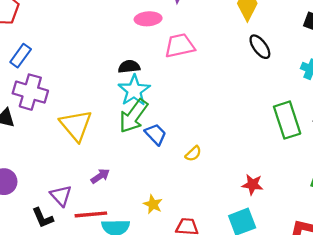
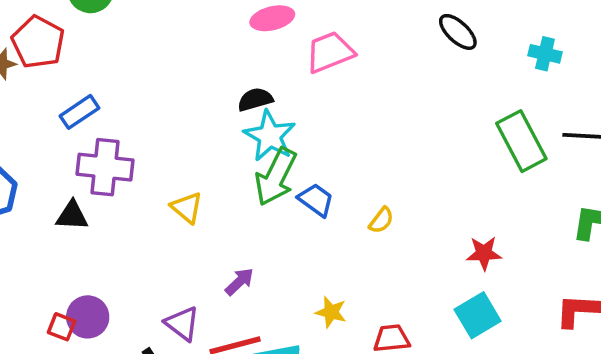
blue rectangle: (21, 56) -> (80, 112), turned 30
yellow triangle: (76, 125) -> (187, 208), size x0.6

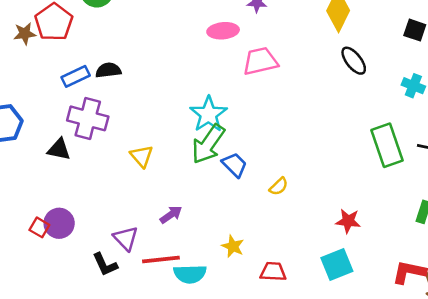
black semicircle: (255, 99) -> (108, 70), moved

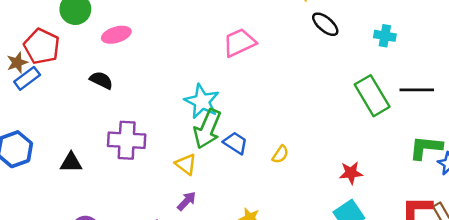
pink ellipse: (223, 31) -> (116, 35), moved
black semicircle: (108, 70) -> (101, 80), turned 45
blue rectangle: (76, 76) -> (27, 78), moved
purple cross: (88, 118) -> (127, 140), moved
yellow triangle: (142, 156) -> (186, 164), moved

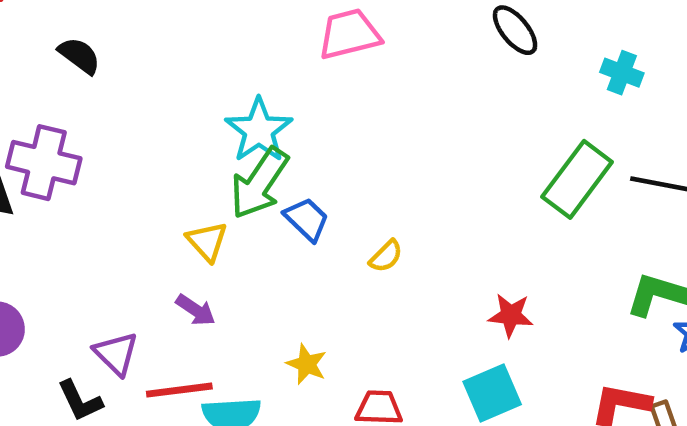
green rectangle: (372, 96) -> (577, 179), turned 57
purple cross: (127, 140) -> (44, 163), moved
purple arrow: (187, 201) -> (196, 310), turned 70

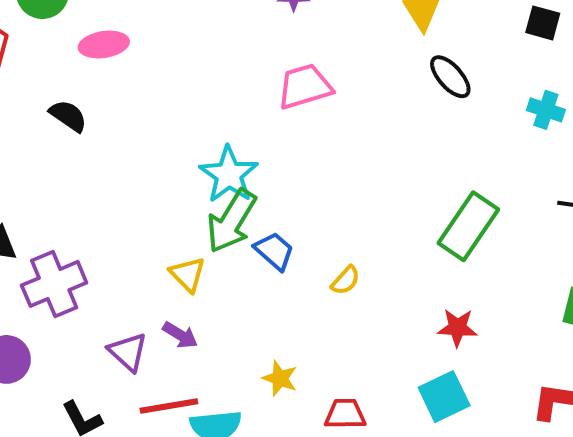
purple cross: (44, 163) -> (54, 284), moved, turned -34
green rectangle: (577, 179) -> (468, 226), moved
purple triangle: (116, 354) -> (128, 352), moved

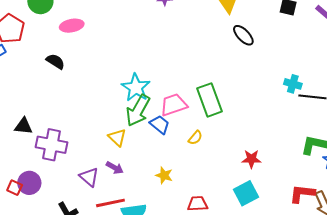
pink trapezoid: (305, 87) -> (174, 105), moved
cyan cross: (546, 110) -> (293, 84), moved
green rectangle: (468, 226) -> (209, 100), moved, turned -52
purple cross: (54, 284) -> (51, 145), turned 36
yellow star: (280, 378) -> (164, 175), moved

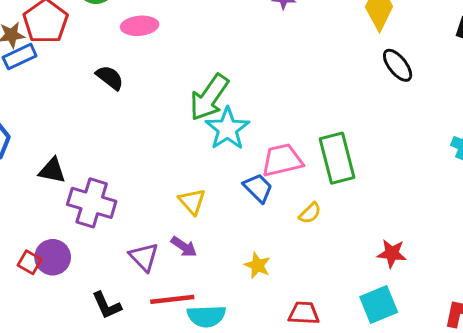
green arrow: (138, 110) -> (209, 97), moved

